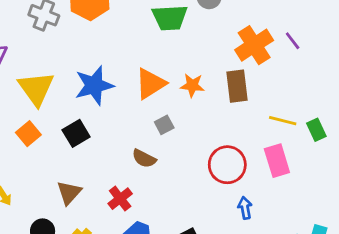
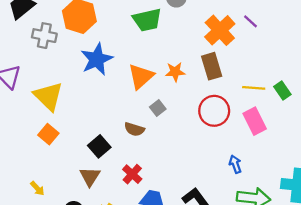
blue star: (94, 85) -> (97, 59), moved
black square: (76, 133) -> (99, 146), moved
brown semicircle: (144, 158) -> (134, 129), moved
red circle: (227, 165) -> (214, 111), moved

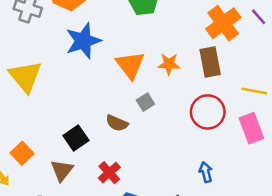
orange triangle: (141, 76) -> (130, 65), turned -32
orange square: (48, 134) -> (22, 153), moved
blue arrow: (235, 164) -> (206, 172), moved

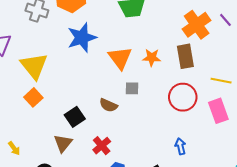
gray square: (145, 102) -> (132, 88), turned 32
orange square: (22, 153) -> (33, 97), moved

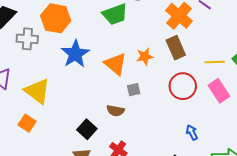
orange square: (33, 97) -> (27, 123), moved

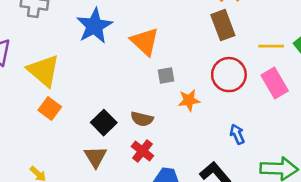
orange star: (145, 56) -> (189, 100), moved
brown semicircle: (115, 111) -> (142, 119), moved
orange square: (27, 123) -> (50, 109), moved

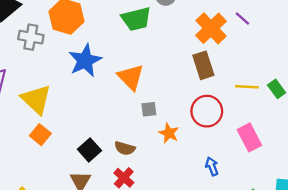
pink rectangle: (275, 83) -> (249, 137), moved
orange star: (189, 100) -> (169, 133), turned 30

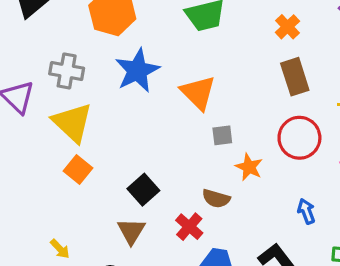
orange cross: (211, 28) -> (288, 27), moved, size x0.6
gray cross: (31, 37) -> (67, 71), moved
brown semicircle: (125, 148) -> (216, 199), moved

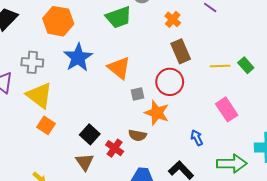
red circle: (299, 138) -> (170, 82), moved
orange star: (249, 167) -> (157, 113), size x1.4
red cross: (189, 227) -> (115, 148), moved

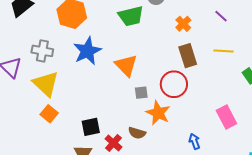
yellow line: (220, 66) -> (224, 51), moved
black square: (90, 134) -> (91, 127), turned 30

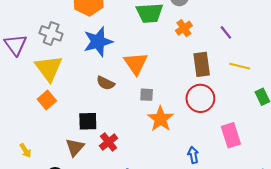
purple line: (221, 16) -> (226, 32), moved
orange cross: (183, 24) -> (184, 28), moved
red circle: (174, 84) -> (200, 98), moved
brown semicircle: (137, 133) -> (105, 83), moved

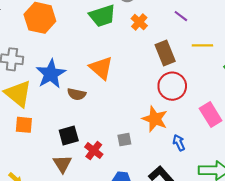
blue star: (98, 42) -> (51, 74), moved
gray square: (147, 95) -> (124, 140), moved
orange square: (47, 100) -> (24, 125), turned -30
orange star: (161, 119) -> (155, 119), moved

